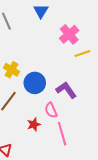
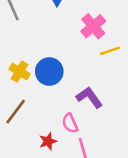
blue circle: (35, 83) -> (49, 72), moved

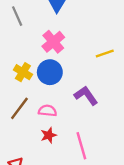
pink cross: (93, 26) -> (53, 42), moved
pink semicircle: (70, 123) -> (47, 111), moved, turned 120

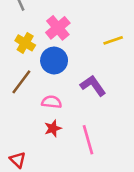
yellow cross: (23, 72) -> (25, 43), moved
brown line: (19, 108) -> (21, 82), moved

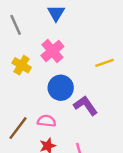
blue circle: (54, 60) -> (61, 88), moved
brown line: (21, 82) -> (18, 128), moved

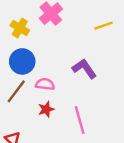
blue circle: (61, 88) -> (22, 61), moved

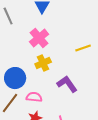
yellow cross: (20, 28) -> (43, 63), moved, turned 35

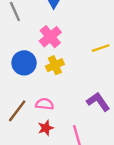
blue circle: (15, 78) -> (24, 63), moved
purple L-shape: (67, 84) -> (98, 102), moved

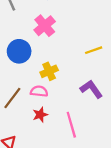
yellow line: (101, 48) -> (94, 50), moved
yellow cross: (55, 65) -> (49, 71), moved

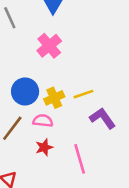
yellow line: (94, 50) -> (83, 94), moved
blue circle: (19, 51) -> (25, 91), moved

